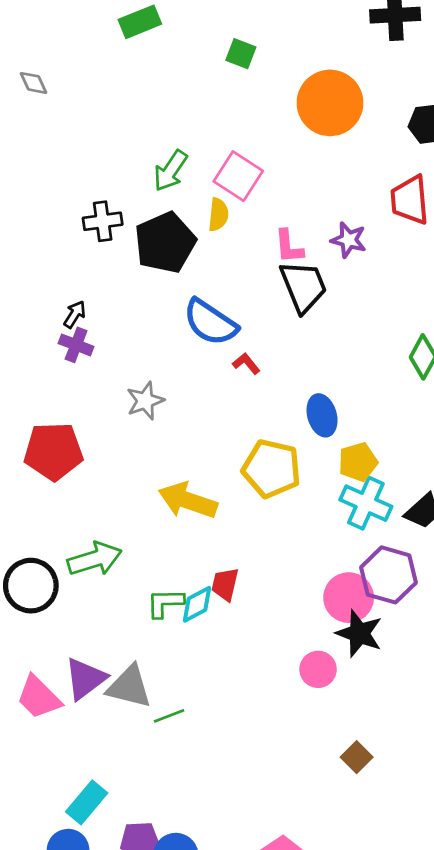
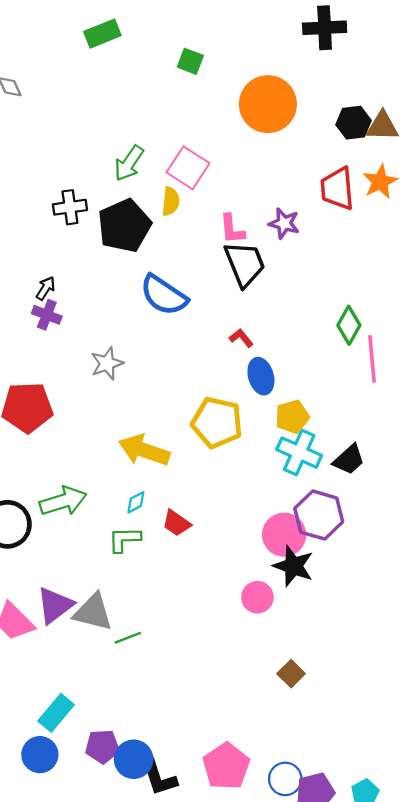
red L-shape: (246, 364) -> (241, 338), moved
red trapezoid: (225, 584) -> (176, 523), turned -68
cyan diamond: (197, 604) -> (136, 502), moved, size x0.7

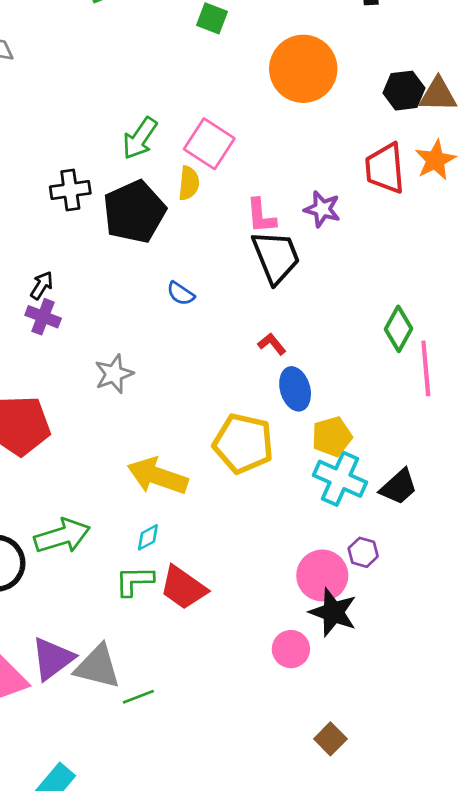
blue semicircle: (164, 295) -> (181, 294), size x0.5
purple hexagon: (319, 515) -> (363, 552), size x0.5
red trapezoid: (176, 523) -> (183, 588), moved, size x1.4

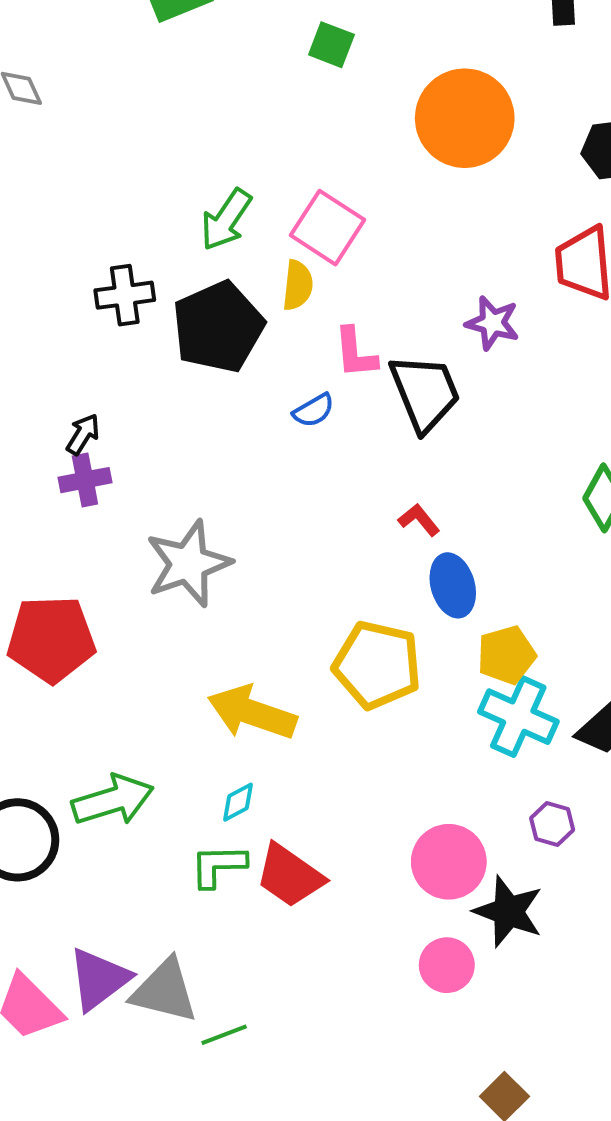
pink L-shape: (261, 216) -> (355, 353), moved
blue semicircle: (181, 294) -> (314, 410), moved, turned -64
purple cross: (43, 317) -> (85, 480), turned -32
gray star: (114, 374) -> (188, 564), size x1.5
pink circle: (322, 575) -> (449, 862), moved

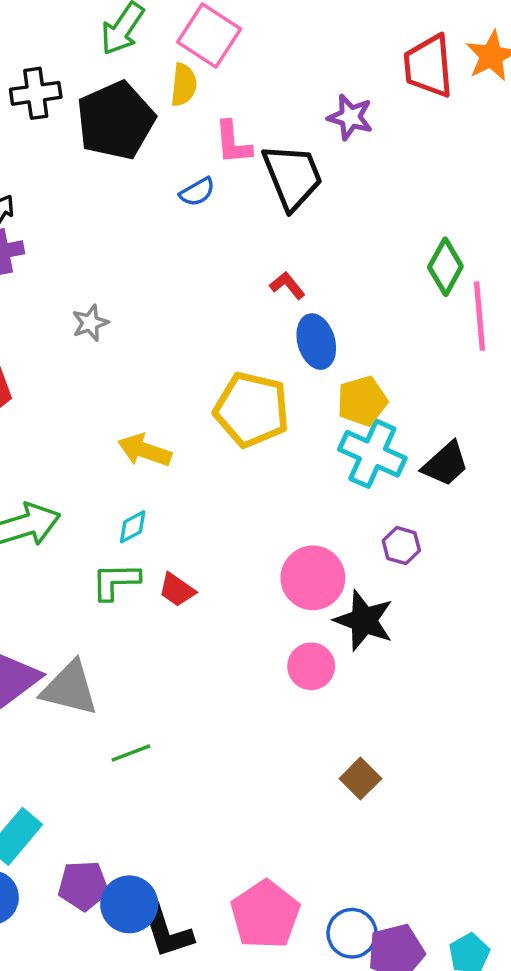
gray star: (188, 564) -> (90, 323), size x0.5
yellow arrow: (252, 713) -> (145, 450), size x0.7
red trapezoid: (290, 876) -> (177, 590), size x0.6
green line: (224, 1035) -> (131, 753), moved

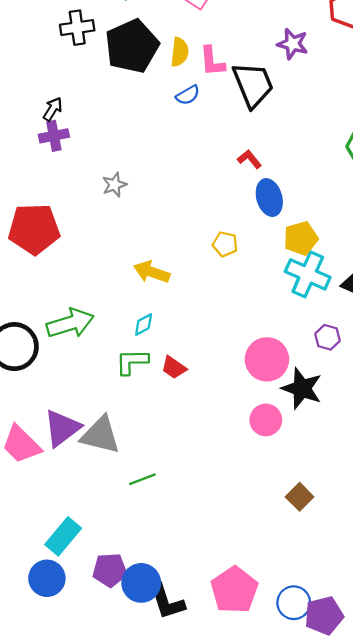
yellow semicircle: (184, 85) -> (180, 52), moved
yellow pentagon: (252, 410) -> (225, 244), size x0.5

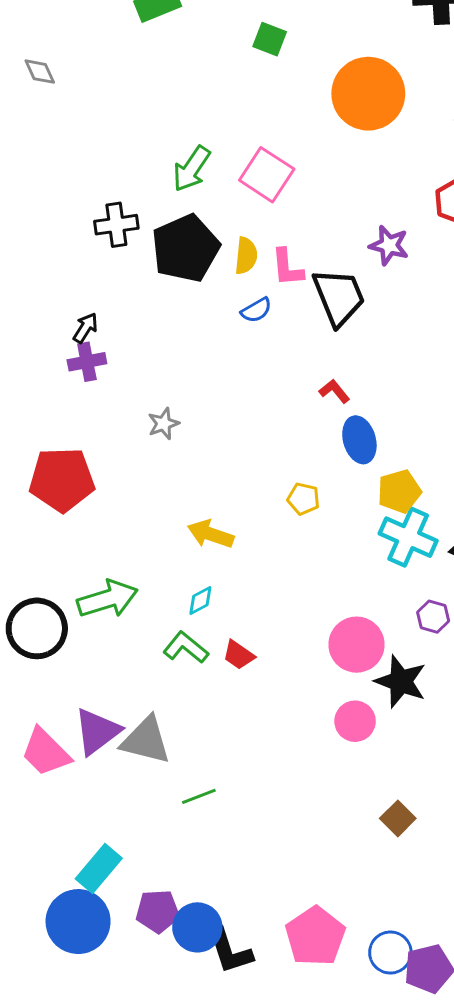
green L-shape: (132, 362) -> (186, 648), turned 40
blue circle: (47, 578) -> (78, 922), size x1.4

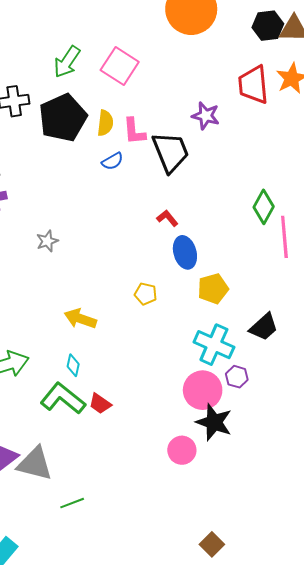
cyan cross: (408, 537) -> (214, 345), moved
cyan diamond: (200, 600) -> (73, 365), turned -50
pink circle: (357, 645) -> (203, 390), moved
green L-shape: (186, 648) -> (63, 398), size x1.4
brown square: (398, 818) -> (212, 544), moved

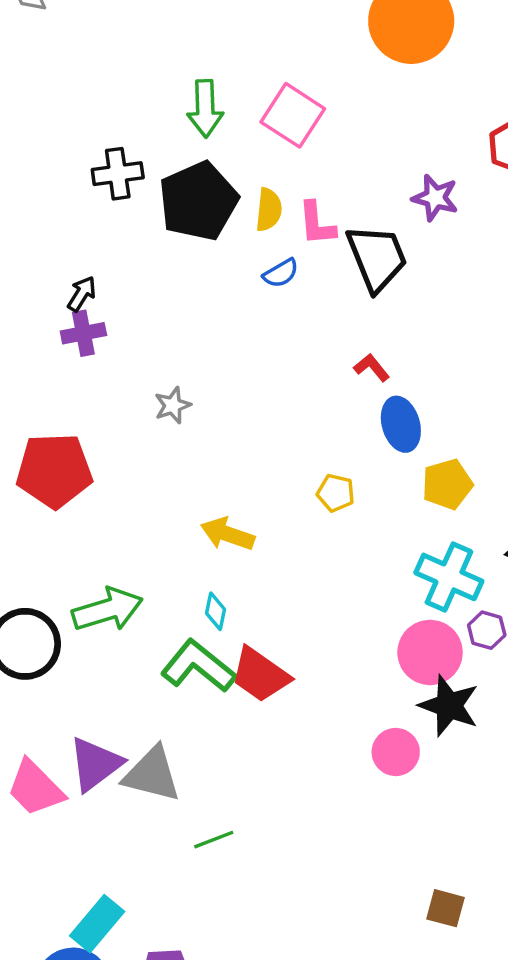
green arrow: (67, 62) -> (205, 108), turned -36
red trapezoid: (100, 404) -> (260, 675), size x1.6
brown square: (212, 544) -> (445, 908), turned -30

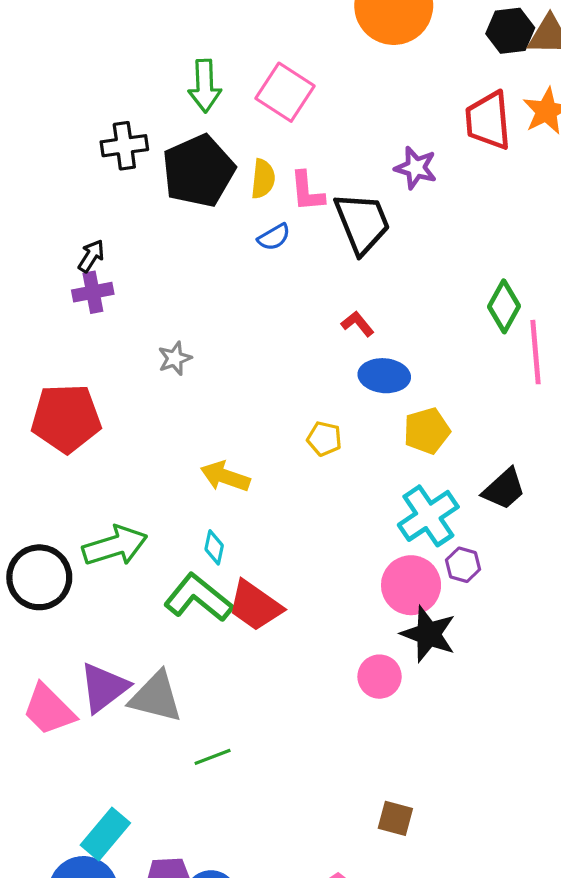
blue ellipse: (401, 424) -> (384, 376), turned -69
cyan cross: (449, 577) -> (428, 516), turned 32
brown square: (445, 908) -> (395, 818), moved

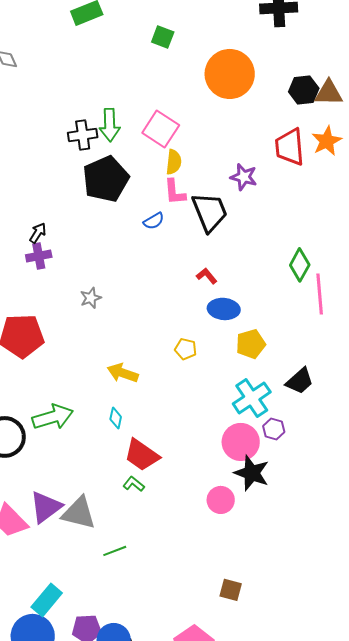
black cross: (124, 146) -> (83, 135), moved
yellow semicircle: (263, 179) -> (174, 162), moved
green L-shape: (198, 598) -> (134, 484), moved, size x0.5

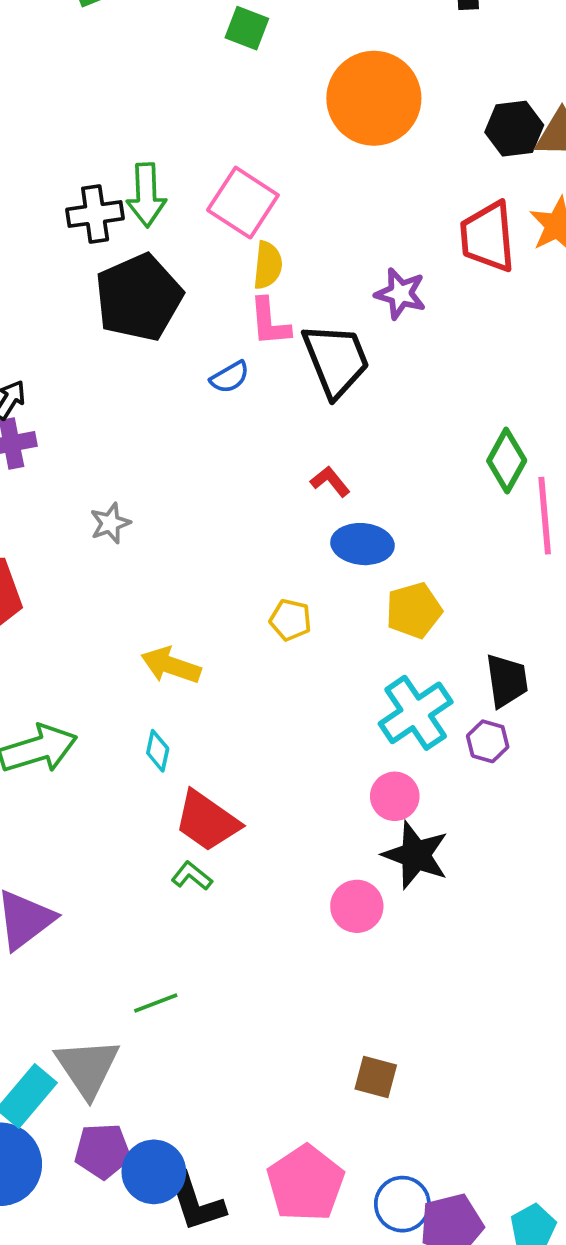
black trapezoid: (300, 381) -> (507, 681), turned -56
purple hexagon: (274, 429) -> (488, 741), moved
pink circle: (241, 442) -> (395, 796), size x0.7
gray triangle: (79, 513) -> (87, 1068), moved, turned 42

